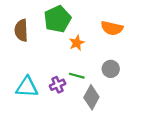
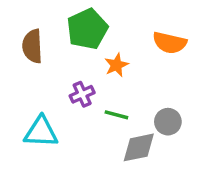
gray circle: (111, 69) -> (168, 122), moved
purple cross: (58, 85) -> (82, 94), moved
gray diamond: (91, 97) -> (139, 147), turned 50

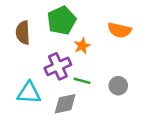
purple cross: (82, 94) -> (58, 66), size x1.5
gray diamond: (139, 147) -> (65, 104), moved

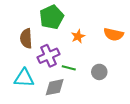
orange semicircle: (119, 30) -> (114, 34), moved
brown semicircle: (23, 33) -> (26, 38), moved
orange star: (82, 46) -> (78, 36), moved

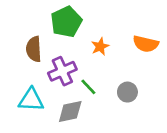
green line: (69, 68) -> (88, 87), turned 32

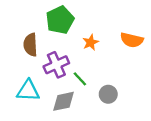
gray circle: (127, 92) -> (108, 94), moved

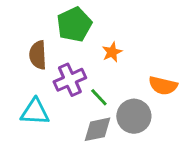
orange semicircle: (132, 40) -> (163, 86), moved
gray circle: (108, 94) -> (134, 116), size x1.5
gray diamond: (63, 101) -> (98, 129), moved

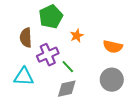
orange semicircle: (163, 86) -> (113, 47), moved
gray circle: (134, 116) -> (112, 80), moved

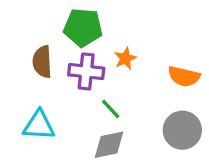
green pentagon: (51, 17) -> (83, 27), turned 30
purple cross: (48, 55) -> (86, 71), moved, turned 30

